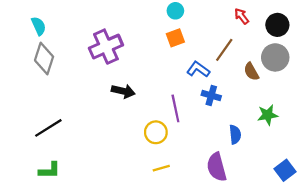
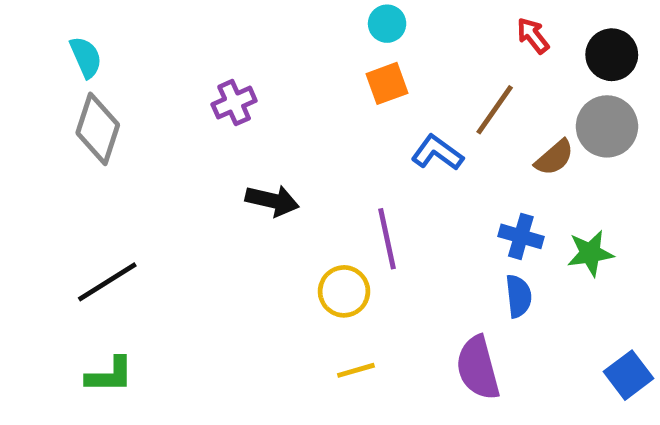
purple cross: (106, 47) -> (234, 103), size x0.6
brown semicircle: (251, 72) -> (554, 158), turned -102
blue cross: (211, 95) -> (521, 236), moved

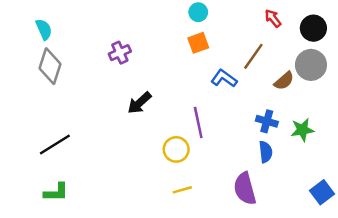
black arrow: (272, 201) -> (139, 103), turned 125

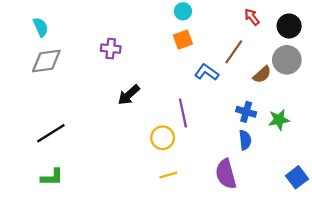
purple cross: (120, 53) -> (111, 49), turned 30
gray diamond: (50, 66) -> (46, 61), turned 64

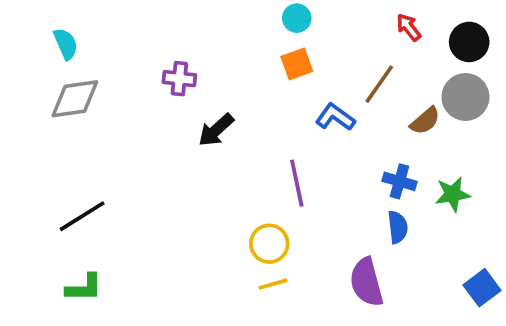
black arrow: (129, 95) -> (216, 130), moved
yellow circle: (163, 138) -> (269, 244), moved

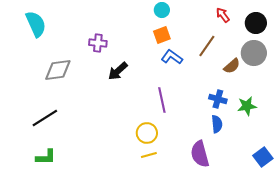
cyan semicircle: (66, 44) -> (36, 24), size x1.5
gray diamond: (75, 99) -> (58, 70), moved
blue L-shape: (335, 117) -> (172, 57), moved

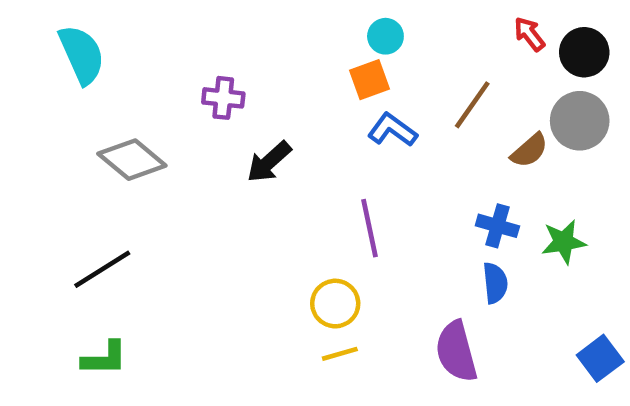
cyan circle: (162, 10) -> (385, 36), moved
red arrow: (223, 15) -> (529, 34), moved
gray diamond: (58, 70) -> (132, 160), turned 48

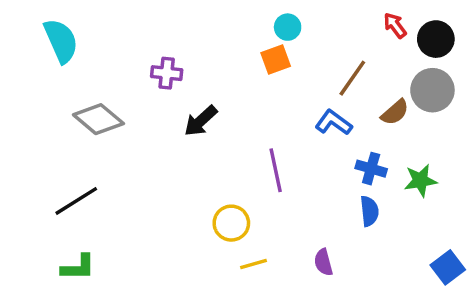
blue L-shape: (392, 130) -> (334, 123), moved
yellow circle: (335, 304) -> (231, 223), moved
purple semicircle: (456, 351) -> (323, 262), moved, size x0.6

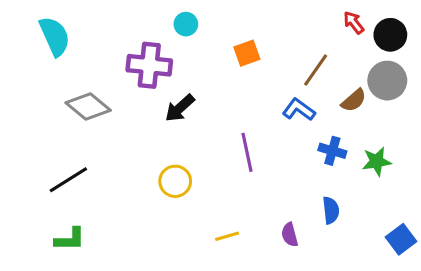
cyan circle: (288, 27) -> (186, 24), moved
purple cross: (167, 73) -> (149, 65), size x1.6
blue semicircle: (369, 211) -> (331, 210), moved
yellow circle: (231, 223) -> (175, 181), moved

